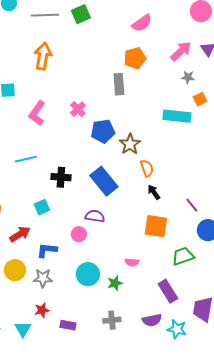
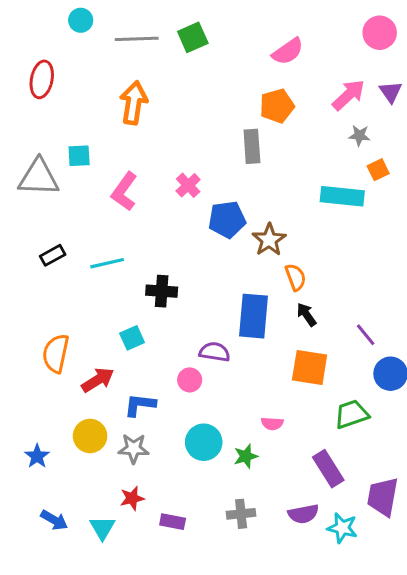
blue rectangle: (104, 181) -> (254, 316), moved, turned 44

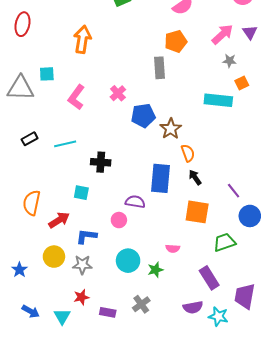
cyan square: (132, 338) -> (81, 193), turned 35
gray cross: (241, 514) -> (141, 304), moved, turned -30

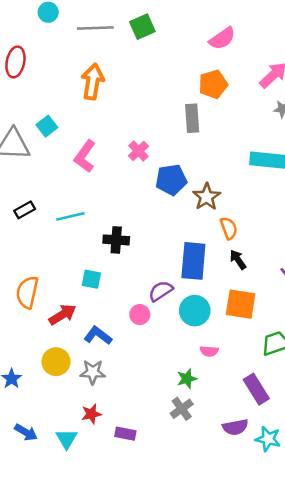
cyan square: (47, 74) -> (47, 126), turned -35
purple semicircle: (135, 202) -> (161, 291), turned -42
blue L-shape: (86, 236) -> (98, 335), turned 30
cyan circle: (128, 261) -> (195, 311), moved
gray cross: (141, 304) -> (182, 409), moved

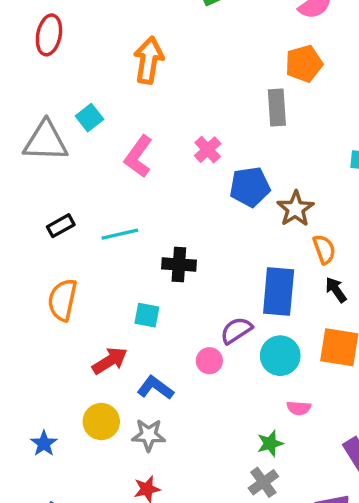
orange semicircle: (27, 292) -> (62, 300), moved

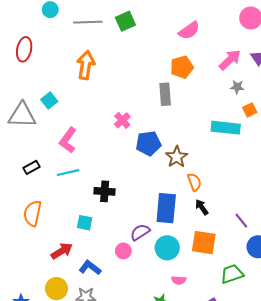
pink L-shape: (138, 156) -> (68, 140), moved

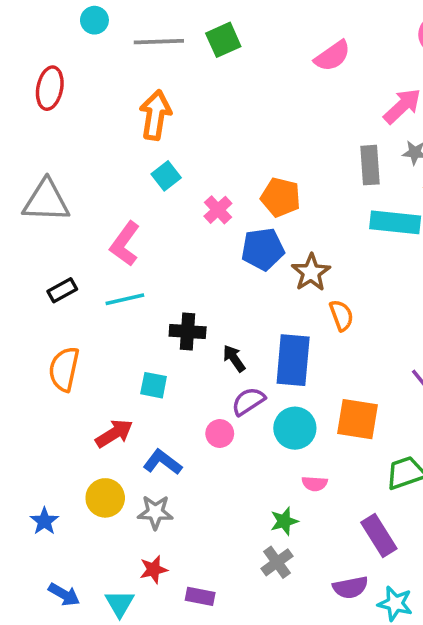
orange pentagon: (182, 67) -> (281, 197), moved, turned 30
gray rectangle: (165, 94) -> (370, 165), moved
cyan square: (49, 101) -> (166, 176), moved
black arrow: (202, 207) -> (234, 358), moved

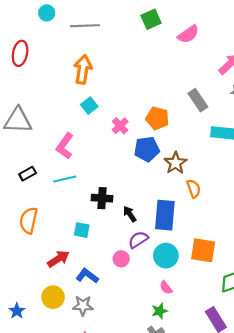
green square: (223, 40) -> (151, 19), moved
gray rectangle: (370, 165) -> (198, 100), moved, turned -30
pink semicircle: (315, 484) -> (166, 288), moved, turned 48

